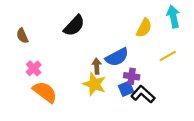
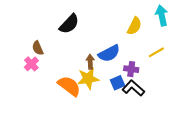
brown semicircle: (22, 36) -> (38, 48), moved
purple cross: (132, 76) -> (131, 69), moved
yellow star: (94, 84) -> (88, 79), turned -30
orange semicircle: (45, 92) -> (69, 86), moved

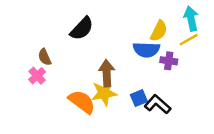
yellow line: (156, 52) -> (189, 40), moved
blue semicircle: (109, 53) -> (146, 50), moved, turned 30
brown arrow: (90, 62) -> (107, 73), size x1.5
purple cross: (131, 69) -> (169, 61), moved

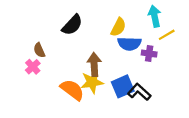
cyan arrow: (191, 19) -> (155, 16), moved
yellow semicircle: (159, 31) -> (118, 27), moved
blue square: (139, 98) -> (123, 86), size x1.5

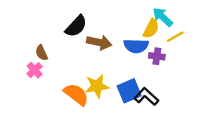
cyan arrow: (155, 16) -> (163, 17), turned -35
yellow semicircle: (118, 27) -> (151, 29), moved
brown arrow: (94, 64) -> (99, 42), moved, turned 105

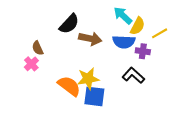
cyan arrow: (163, 17) -> (123, 15), moved
blue square: (129, 91) -> (94, 96), moved, turned 30
black L-shape: (146, 97) -> (133, 75), moved

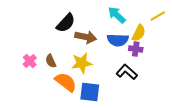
yellow semicircle: (138, 26) -> (139, 33), moved
yellow line: (160, 33) -> (158, 16), moved
brown semicircle: (38, 48) -> (51, 61), moved
yellow star: (88, 79) -> (82, 63), moved

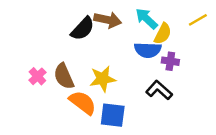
yellow semicircle: (139, 33) -> (163, 34), moved
brown arrow: (86, 37) -> (108, 20), moved
brown semicircle: (51, 61) -> (64, 76), size x1.5

